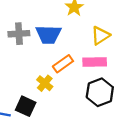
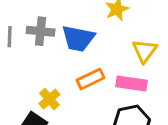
yellow triangle: (100, 36) -> (144, 51), turned -30
yellow cross: (45, 83) -> (49, 99), moved

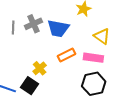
gray cross: (41, 31) -> (33, 24), turned -30
yellow triangle: (144, 51) -> (102, 36), turned -30

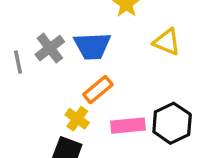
orange rectangle: (67, 55) -> (98, 90), moved
pink rectangle: (93, 58) -> (128, 126), moved

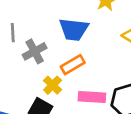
gray cross: (50, 48) -> (35, 51), moved

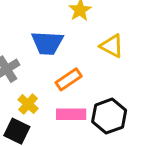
orange rectangle: (73, 65) -> (69, 79), moved

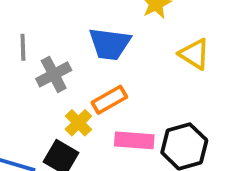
orange rectangle: (69, 79) -> (109, 100), moved

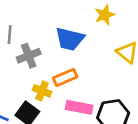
yellow cross: (78, 123) -> (42, 91), turned -30

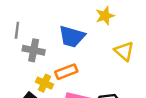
gray cross: (29, 56) -> (34, 50), turned 30

